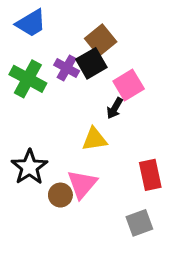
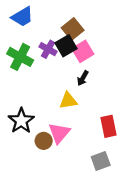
pink square: (129, 85) -> (83, 51), moved

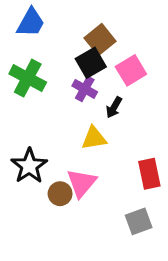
blue trapezoid: (22, 17) -> (31, 23), turned -30
purple cross: (48, 49) -> (85, 89), moved
pink square: (83, 51) -> (131, 70), moved

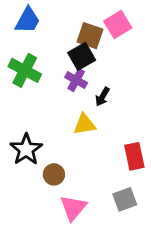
brown square: (100, 40) -> (90, 36), turned -32
pink square: (131, 70) -> (118, 25), moved
pink triangle: (82, 183) -> (73, 208), moved

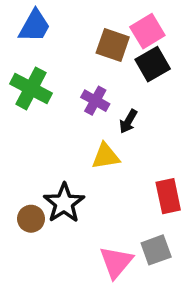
black square: (82, 56) -> (153, 64), moved
black star: (26, 149) -> (64, 203), moved
brown circle: (54, 174) -> (31, 219), moved
pink triangle: (73, 208) -> (116, 262), moved

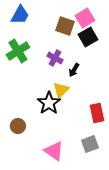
green cross: (31, 88) -> (18, 51), turned 30
yellow triangle: (106, 156) -> (61, 90), turned -36
black star: (64, 203) -> (49, 103), moved
pink triangle: (116, 262) -> (54, 151), moved, turned -35

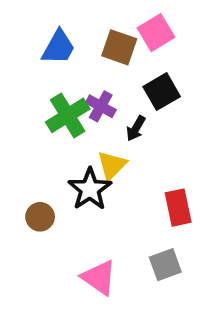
blue trapezoid: (20, 15) -> (58, 47), moved
black square: (88, 37) -> (162, 92), moved
green cross: (18, 51) -> (68, 115), moved
brown circle: (18, 126) -> (40, 217), moved

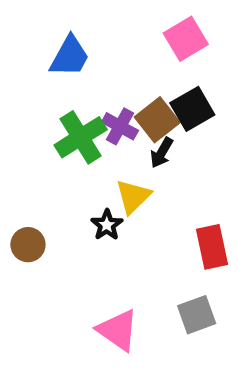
brown square: (119, 47) -> (157, 120), moved, turned 33
black star: (90, 189) -> (107, 225), size x0.6
brown circle: (40, 217) -> (28, 245), moved

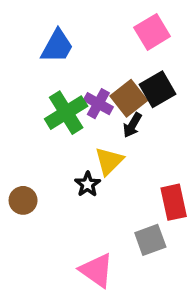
gray square: (197, 315) -> (150, 240), moved

